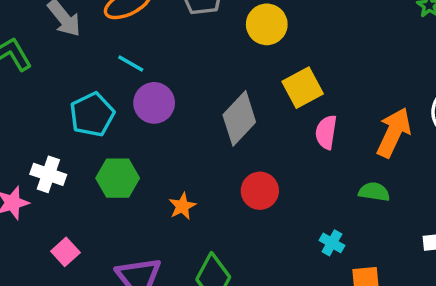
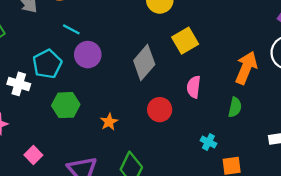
pink semicircle: (326, 132) -> (194, 87), moved
white cross: (48, 174) -> (19, 84), moved
green semicircle: (374, 192) -> (235, 107), turned 96

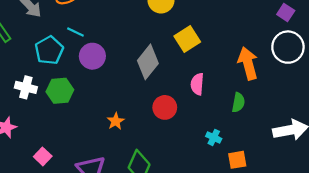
cyan pentagon: (47, 64) -> (49, 50), moved
orange arrow: (246, 68) -> (248, 63), turned -36
green hexagon: (66, 105) -> (60, 91), moved

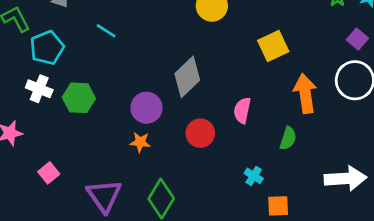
yellow square: (187, 39) -> (273, 46), moved
cyan pentagon: (49, 50) -> (47, 48), moved
purple circle: (92, 56) -> (146, 108), moved
orange star: (116, 121) -> (140, 142), turned 30

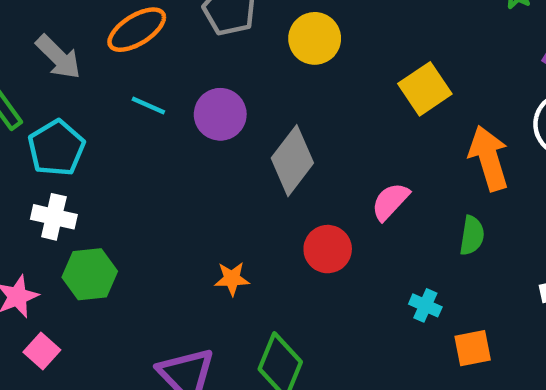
green hexagon: (79, 98) -> (90, 274), moved
purple circle: (146, 108) -> (220, 114), moved
pink semicircle: (242, 110) -> (390, 201), turned 40
pink square: (49, 173) -> (42, 351), moved

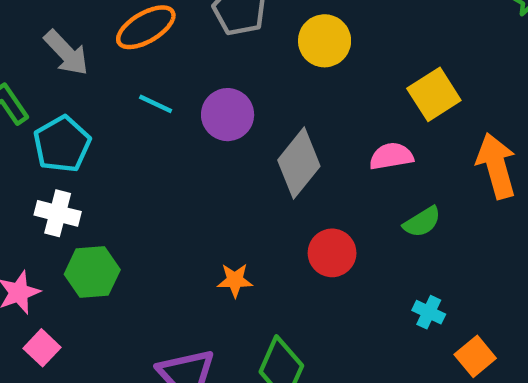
pink semicircle: (390, 201) -> (391, 156), moved, turned 36
green semicircle: (472, 236) -> (422, 222), moved, turned 48
orange square: (473, 348) -> (475, 356), turned -30

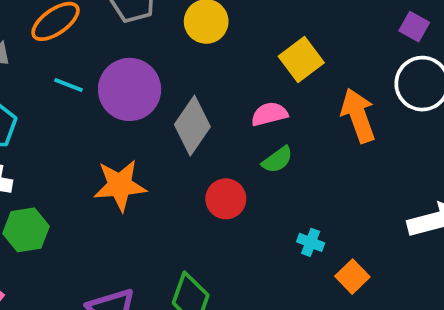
purple circle: (228, 115) -> (130, 89), size x1.4
green semicircle: (422, 222) -> (277, 160), moved
orange star: (235, 280) -> (120, 185), moved, size x1.8

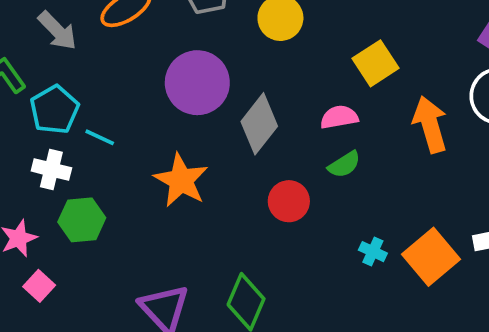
cyan line: (69, 85) -> (100, 137), moved
orange star: (120, 185) -> (181, 180), turned 30
orange square: (352, 277) -> (431, 257), moved, size x1.6

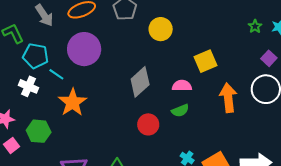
purple circle: (197, 83) -> (84, 49), moved
cyan pentagon: (54, 110) -> (36, 56), turned 30
orange star: (181, 180) -> (73, 102), moved
green hexagon: (82, 220) -> (39, 131), moved

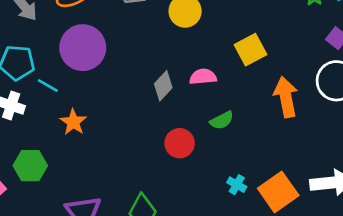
gray diamond: (140, 82) -> (163, 86), size x0.7
pink semicircle: (182, 86) -> (203, 77), moved
orange star: (73, 102) -> (73, 122), size x0.7

